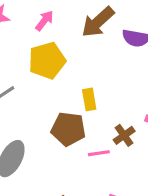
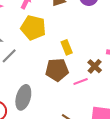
yellow pentagon: (47, 61) -> (33, 28), turned -30

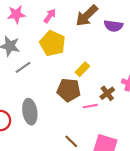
yellow rectangle: (67, 47) -> (82, 69), turned 56
gray ellipse: (23, 97) -> (30, 112), turned -35

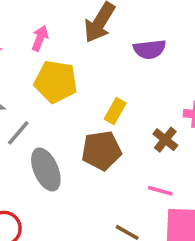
purple semicircle: (113, 26) -> (150, 49), moved
pink line: (90, 106) -> (160, 191), moved, turned 40
gray ellipse: (30, 112) -> (46, 169), moved

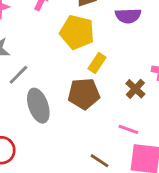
yellow pentagon: (56, 82) -> (77, 32), moved

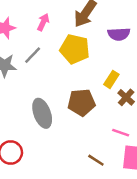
yellow rectangle: (97, 63) -> (111, 79), moved
gray line: (18, 75) -> (33, 55), moved

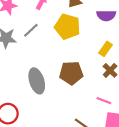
yellow rectangle: (111, 79) -> (105, 49), moved

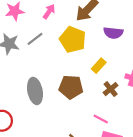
yellow rectangle: (105, 49) -> (99, 66), moved

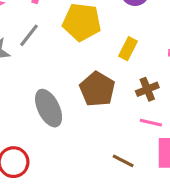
brown pentagon: (71, 87) -> (97, 89), turned -30
brown cross: (111, 89) -> (147, 89), moved, turned 32

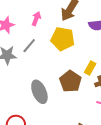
yellow rectangle: (128, 49) -> (90, 68), moved

